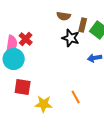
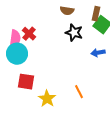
brown rectangle: (83, 25) -> (96, 14), moved
yellow star: (44, 104) -> (47, 99), turned 30

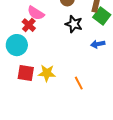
pink semicircle: (15, 39) -> (36, 13), moved, turned 114
yellow star: (47, 99) -> (47, 73), moved, turned -30

